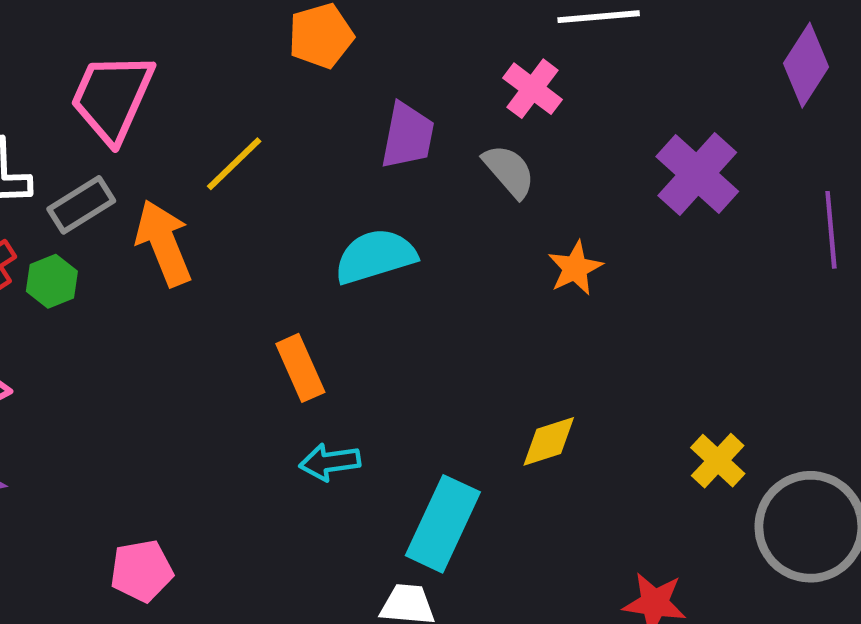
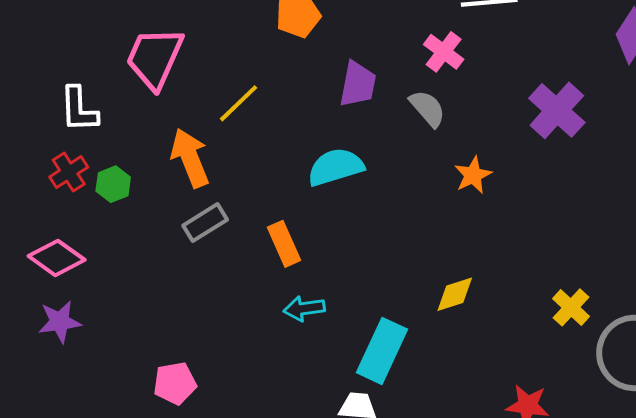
gray rectangle: (81, 205) -> (205, 223), moved

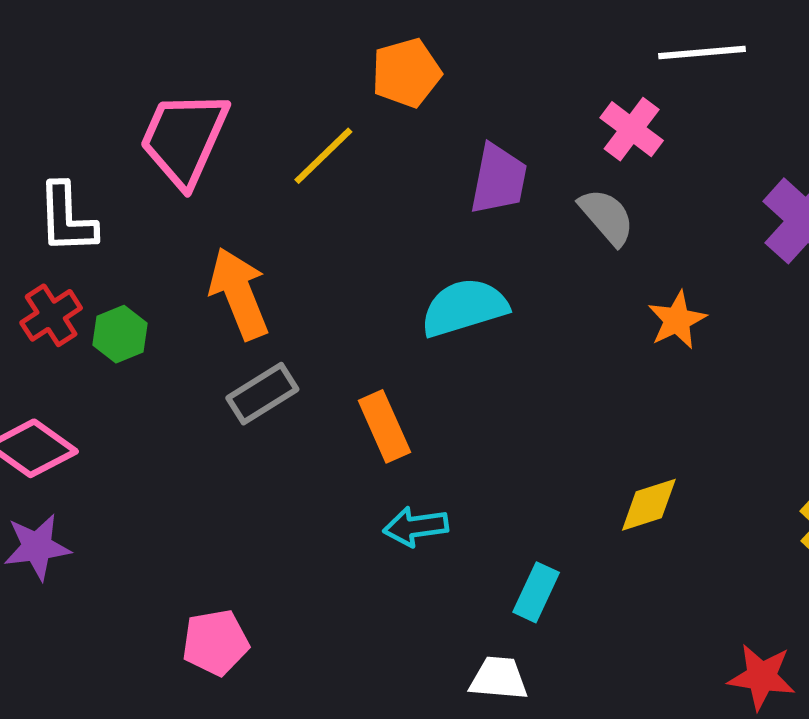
yellow line: (239, 103) -> (323, 156), moved
cyan rectangle: (382, 351) -> (536, 592), size x0.6

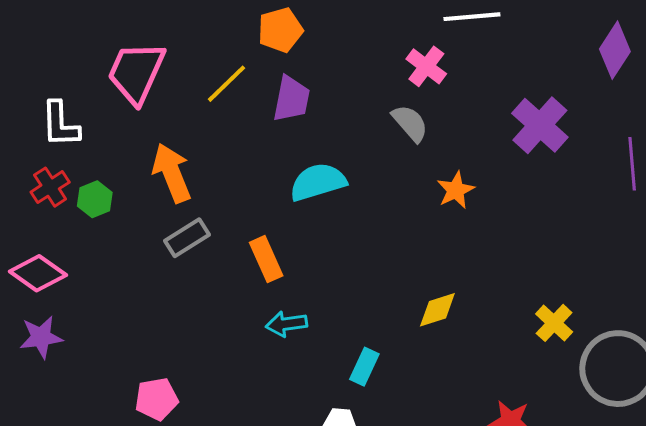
purple trapezoid: (499, 179) -> (291, 99), moved

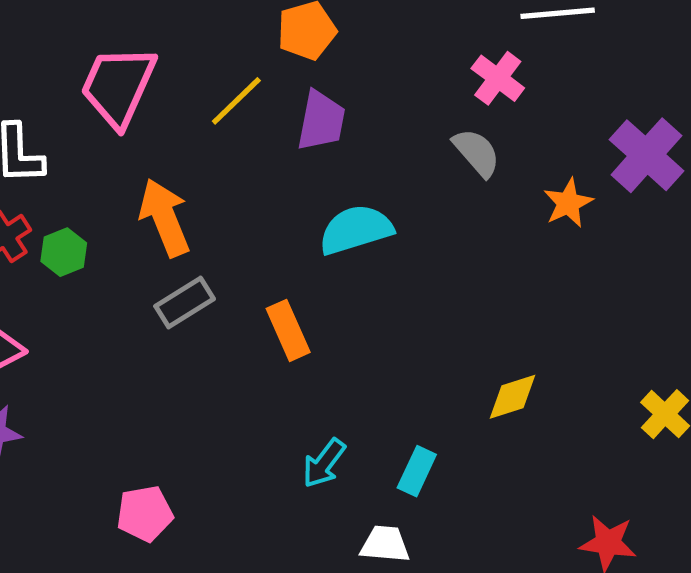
orange star: (456, 190) -> (568, 203), moved
cyan arrow: (286, 324) -> (324, 463), moved, turned -45

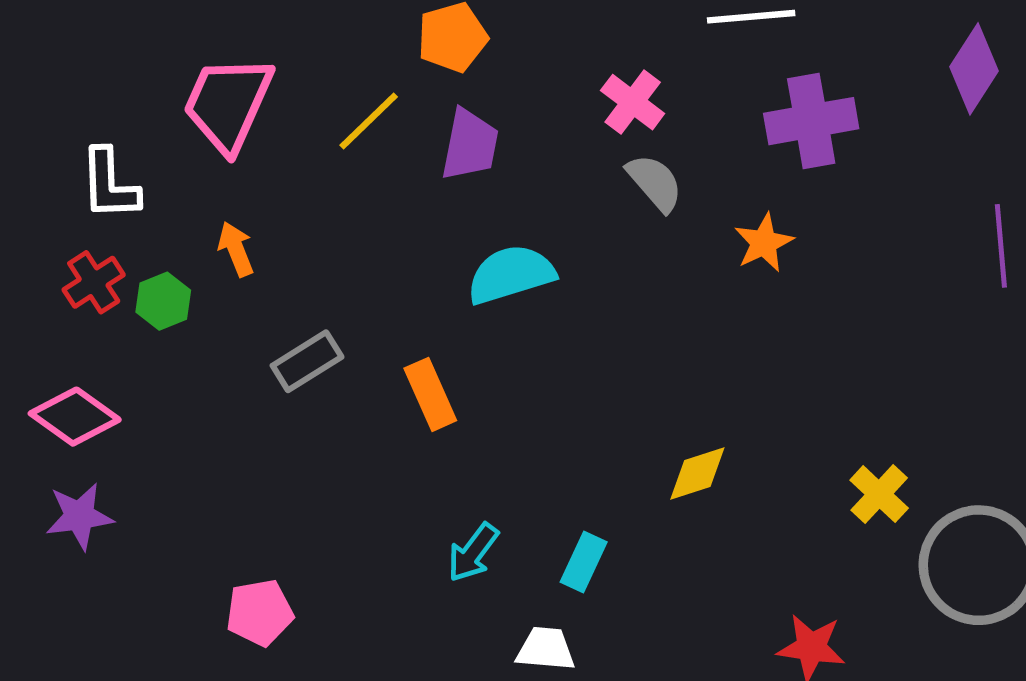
pink cross: (498, 78) -> (633, 102), moved
purple cross: (646, 155) -> (811, 121), moved, turned 38
orange arrow: (165, 218) -> (236, 249), moved, size x0.6

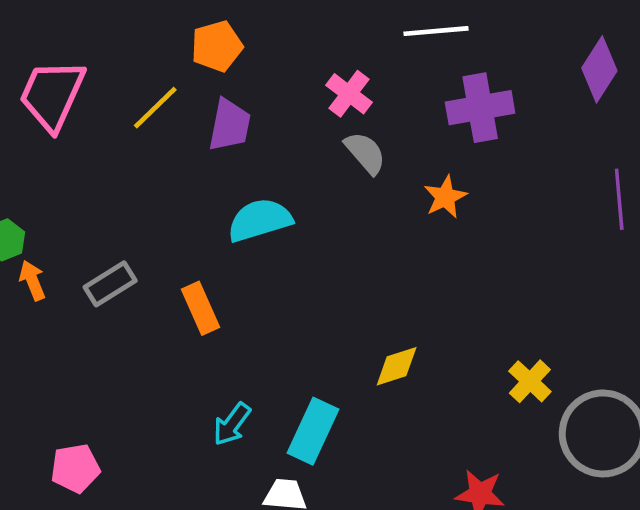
orange arrow: (236, 249) -> (32, 280), moved
cyan rectangle: (584, 562) -> (313, 431), size x1.5

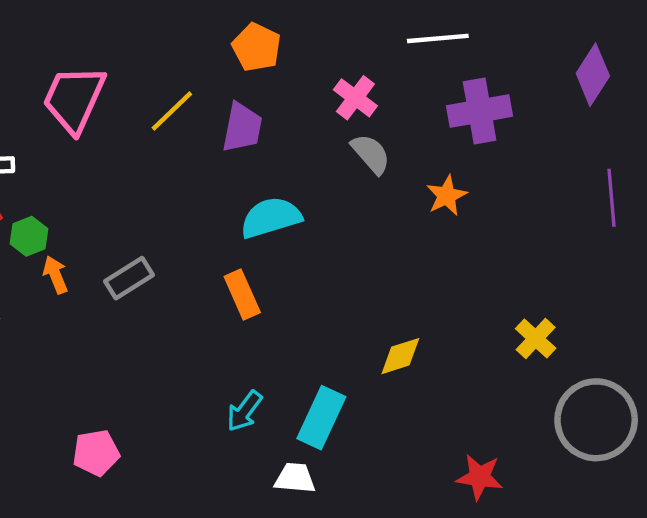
orange pentagon: (217, 46) -> (256, 47), moved, turned -30
orange rectangle: (201, 308) -> (242, 295), moved
yellow cross: (530, 381) -> (536, 338), moved

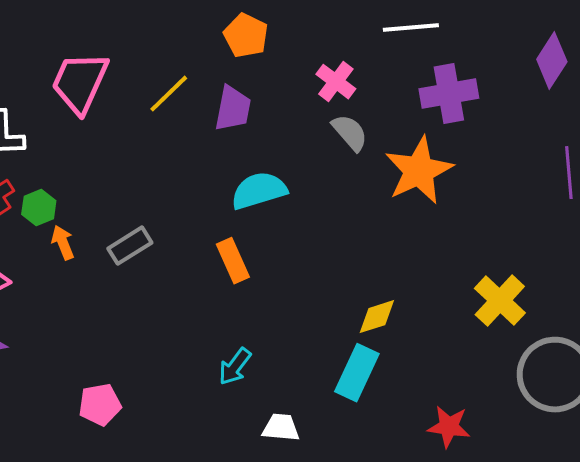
orange star: (447, 196) -> (419, 171), size x1.8
yellow cross: (536, 338) -> (500, 301), size x1.4
cyan rectangle: (321, 418) -> (357, 373), moved

